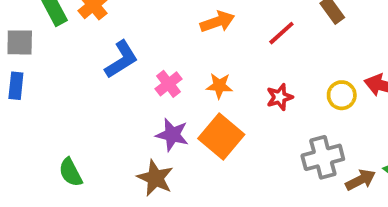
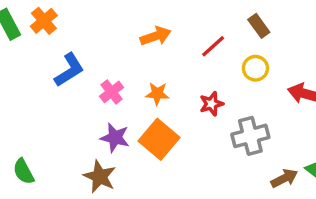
yellow circle: (342, 95) -> (255, 68), moved
gray cross: (323, 157) -> (250, 136), moved

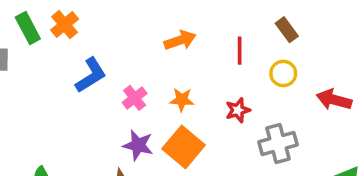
red line: (213, 46) -> (240, 51), turned -48

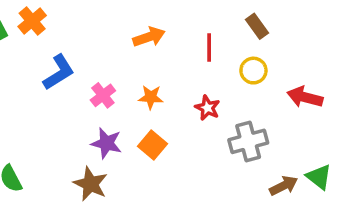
red star: (238, 110) -> (207, 108), turned -30
orange square: (184, 147) -> (153, 145), size x0.7

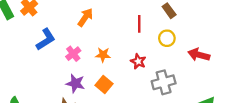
orange arrow: (149, 37) -> (85, 17), moved, turned -36

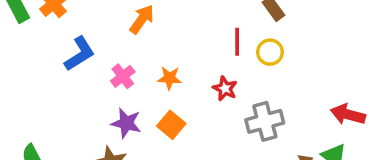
red line: (139, 24) -> (237, 42), moved
red arrow: (199, 55) -> (348, 114), moved

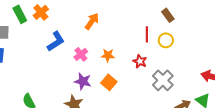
gray cross: (265, 121) -> (163, 80), turned -30

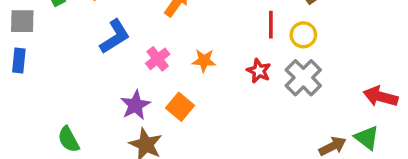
gray cross: (163, 80) -> (303, 78), moved
purple star: (83, 81) -> (135, 105), moved, turned 30
orange square: (109, 82) -> (180, 107), moved

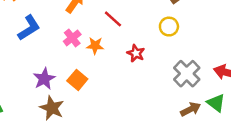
red line: (271, 25) -> (113, 19), moved, turned -48
pink cross: (158, 59) -> (72, 38), moved
gray cross: (303, 78) -> (187, 74), moved

